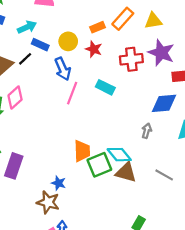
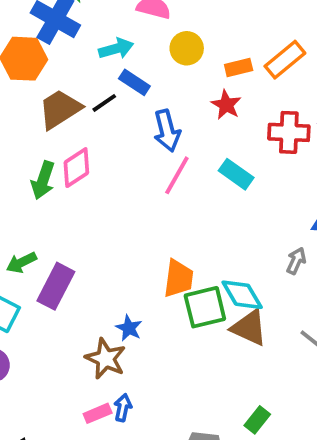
yellow circle: (68, 41) -> (187, 48), moved

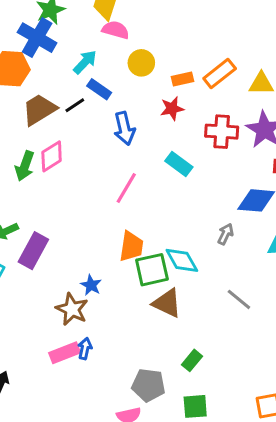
cyan arrow: (116, 49) -> (85, 62), turned -32
red star: (226, 105) -> (172, 109), turned 30
pink line: (177, 175) -> (126, 188), moved
brown triangle: (249, 328) -> (167, 303), moved
pink rectangle: (98, 413) -> (65, 353), size x1.4

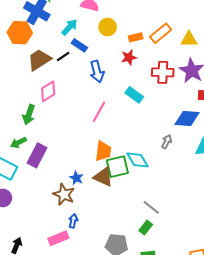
green arrow: (25, 166) -> (29, 115), moved
gray line: (239, 299) -> (151, 207), moved
brown triangle: (167, 303) -> (103, 177), moved
pink rectangle: (65, 353) -> (58, 238), moved

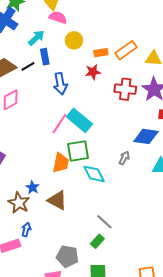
blue rectangle: (79, 45) -> (45, 57), turned 42
cyan rectangle: (134, 95) -> (79, 120), moved, size x1.4
green square: (117, 167) -> (78, 151), moved
brown triangle: (103, 177) -> (57, 200), moved

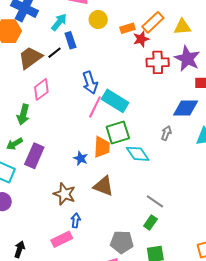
red star: (93, 72) -> (141, 39), moved
blue arrow: (60, 84) -> (90, 83), moved
blue star: (32, 187) -> (81, 158), moved

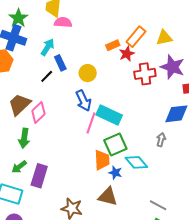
yellow circle: (98, 20) -> (88, 73), moved
brown trapezoid: (30, 58) -> (20, 104), moved
blue star: (81, 158) -> (115, 173), moved

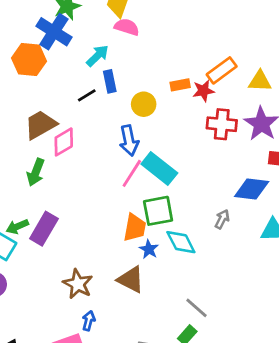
orange rectangle: (113, 45) -> (180, 85), moved
green arrow: (19, 167) -> (17, 227), moved

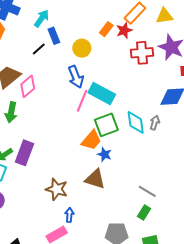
orange rectangle: (180, 85) -> (106, 29), turned -32
orange trapezoid: (135, 228) -> (91, 140), turned 40
cyan diamond: (181, 242) -> (136, 122), moved, turned 30

